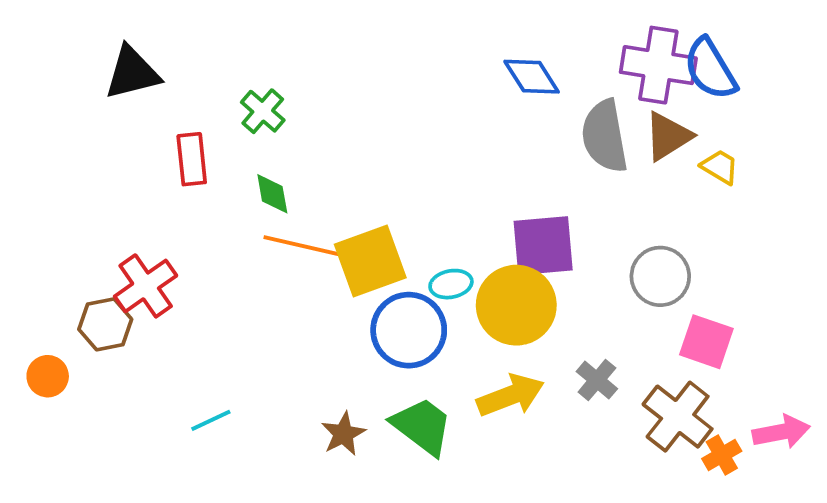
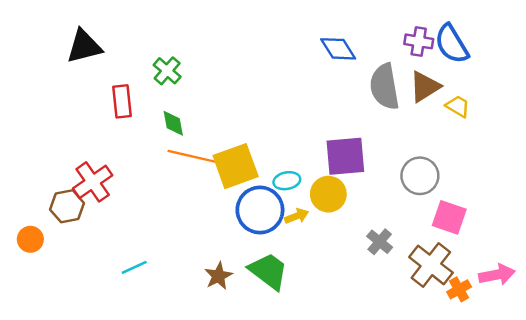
purple cross: (658, 65) -> (419, 41), size x0.6
yellow circle: (516, 305) -> (328, 194), size x0.7
yellow arrow: (510, 395) -> (297, 216), moved, size x0.6

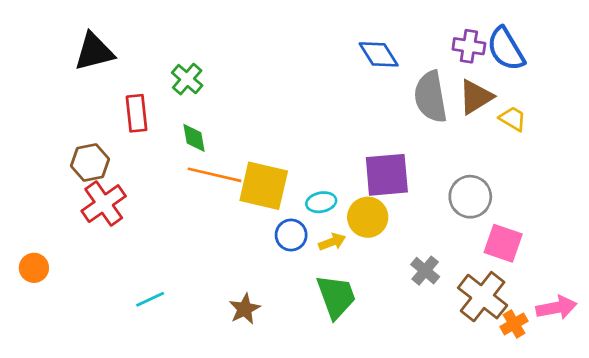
yellow square: (236, 166) -> (264, 186), turned 33
brown hexagon: (67, 206) -> (90, 163), moved
blue circle: (260, 210) -> (291, 235), size x0.6
green trapezoid: (268, 271) -> (336, 297), moved, turned 33

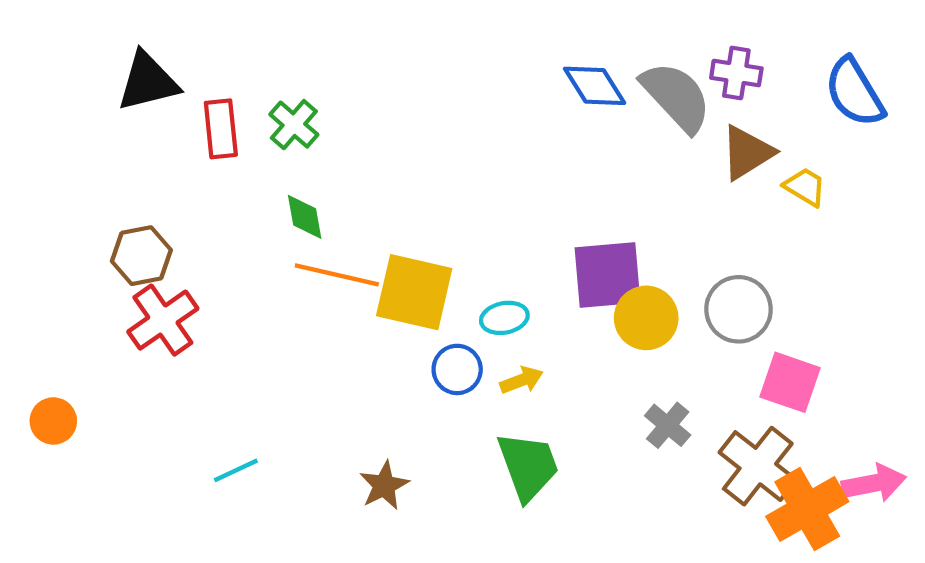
blue semicircle: (506, 49) -> (854, 92), moved
gray semicircle: (431, 97) -> (676, 97), moved, turned 147
red rectangle: (137, 113) -> (221, 129), moved
yellow circle: (368, 217) -> (646, 318), moved
orange cross: (514, 324) -> (807, 509), size x1.8

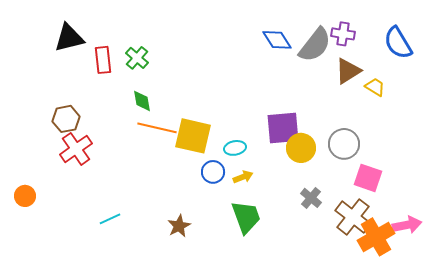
gray semicircle: (676, 97) -> (315, 45), turned 81

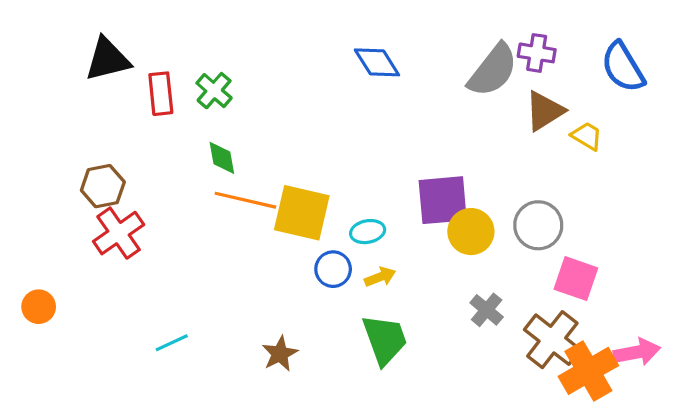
blue diamond: (277, 40) -> (377, 62), moved

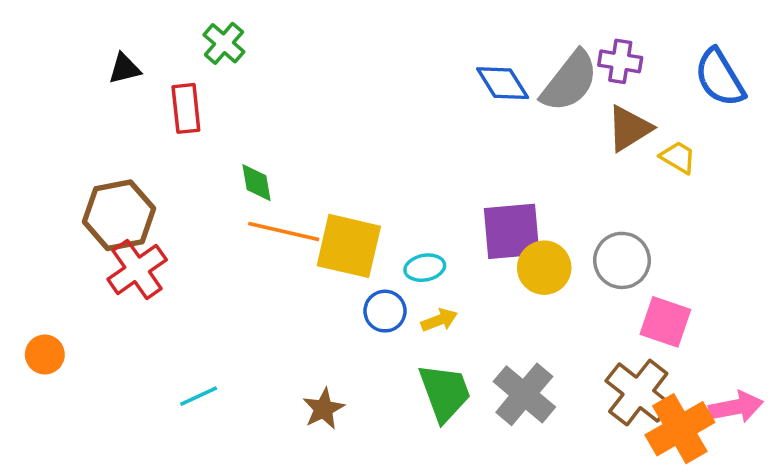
black triangle: (108, 59) -> (124, 69), size x0.6
blue diamond: (377, 62) -> (503, 83), moved
green cross: (214, 91) -> (224, 43), moved
brown hexagon: (103, 186) -> (119, 215), size x1.4
gray cross: (487, 310) -> (524, 394), moved, size x1.6

